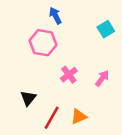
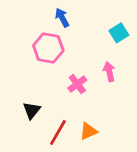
pink arrow: (102, 78) -> (109, 72), moved, turned -49

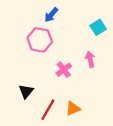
blue arrow: (62, 18) -> (51, 15), turned -112

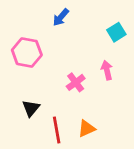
pink hexagon: (40, 40) -> (27, 53), moved
red line: (48, 110) -> (57, 130), turned -40

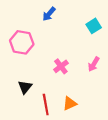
pink arrow: (107, 70) -> (94, 64), moved, turned -136

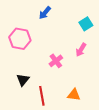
pink arrow: (94, 64) -> (81, 50), moved
orange triangle: (70, 103) -> (74, 95), moved, turned 32

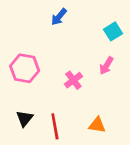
pink hexagon: (20, 39) -> (25, 68), moved
black triangle: (23, 80) -> (25, 118), moved

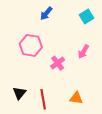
cyan square: (113, 31) -> (87, 17), moved
pink hexagon: (25, 68) -> (31, 45), moved

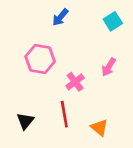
orange triangle: (76, 98) -> (99, 128), turned 32
red line: (43, 99) -> (64, 114), moved

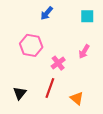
cyan square: (113, 21) -> (87, 16), turned 32
red line: (64, 114) -> (50, 88), turned 30

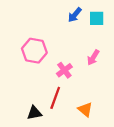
blue arrow: (47, 13) -> (75, 15), moved
black triangle: (20, 93) -> (34, 113), moved, turned 40

